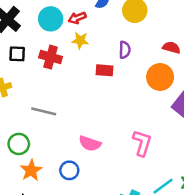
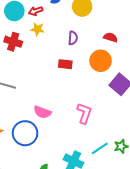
red rectangle: (104, 70) -> (65, 64), moved
blue circle: (69, 170) -> (25, 133), size x1.6

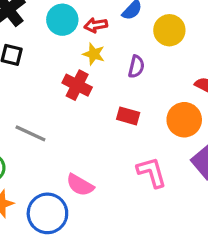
purple semicircle: (73, 38) -> (136, 67), moved
red cross: (13, 42) -> (77, 85), moved
pink L-shape: (84, 113) -> (152, 172), moved, turned -45

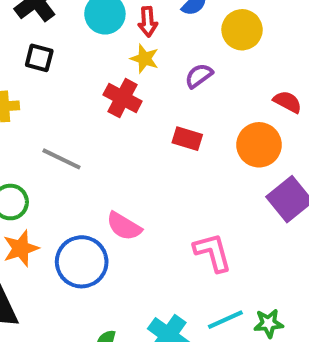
red arrow: (96, 25) -> (148, 22), turned -85
purple semicircle: (136, 67) -> (199, 76), turned -140
pink L-shape: (152, 172) -> (213, 252), moved

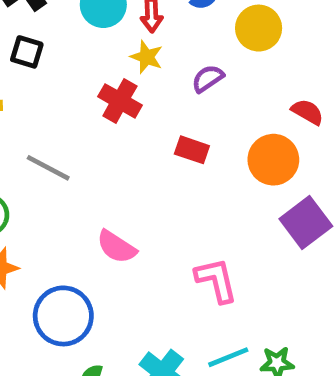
blue circle: (82, 262) -> (63, 316), moved

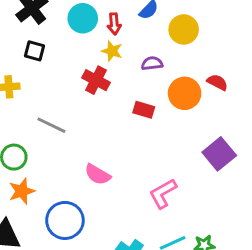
purple semicircle: (208, 79) -> (152, 63), turned 30
orange circle: (273, 160) -> (185, 93), moved
pink L-shape: (216, 280) -> (163, 193), turned -104

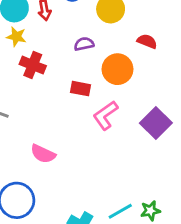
yellow star: (112, 51) -> (16, 37), moved
red semicircle: (217, 82) -> (147, 41), moved
pink L-shape: (163, 193) -> (105, 115), moved

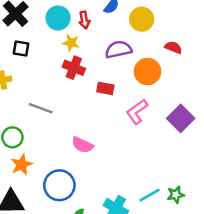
yellow star: (16, 37) -> (71, 43), moved
purple semicircle: (84, 44) -> (118, 50), size x1.5
red rectangle: (81, 89) -> (105, 88), moved

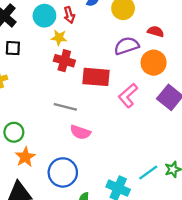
purple semicircle: (118, 50) -> (127, 46), moved
orange circle: (148, 72) -> (154, 63), moved
red rectangle: (105, 88) -> (96, 77), size x1.6
gray line: (41, 108) -> (65, 107), moved

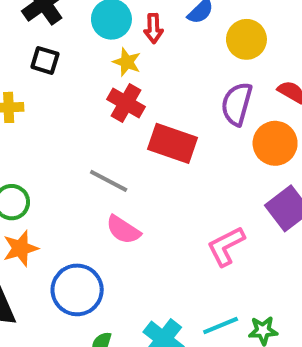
purple semicircle: (127, 46) -> (237, 104), turned -70
pink L-shape: (128, 95) -> (226, 246), moved

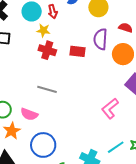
red rectangle: (173, 143) -> (78, 51), moved, size x0.7
pink semicircle: (123, 230) -> (29, 114), moved

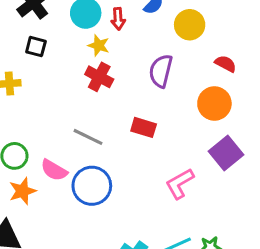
purple semicircle: (100, 39) -> (161, 71), moved
red rectangle: (78, 51) -> (144, 127), moved
blue circle: (43, 145) -> (92, 186), moved

